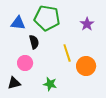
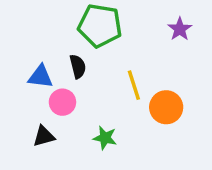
blue triangle: (18, 23) -> (40, 77), moved
purple star: (87, 24) -> (180, 29), moved

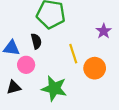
purple star: (180, 29) -> (104, 31), moved
green star: (105, 138) -> (54, 88), size x1.6

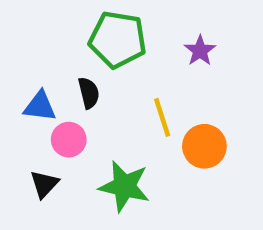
purple star: (104, 31) -> (200, 51), moved
black triangle: (14, 87) -> (44, 184), turned -32

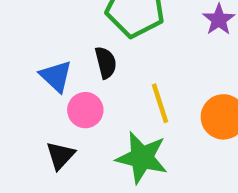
blue triangle: (40, 106) -> (56, 76), turned 36
yellow line: (162, 117) -> (160, 103), moved

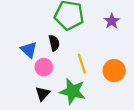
black triangle: (60, 155) -> (43, 94), moved

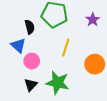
black semicircle: (54, 43) -> (30, 27), moved
yellow line: (82, 64) -> (66, 48), moved, turned 36

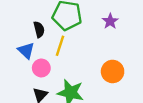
yellow line: (66, 48) -> (60, 46), moved

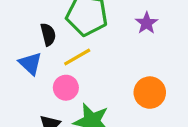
yellow line: (60, 46) -> (77, 57), turned 42
pink circle: (41, 68) -> (66, 88), moved

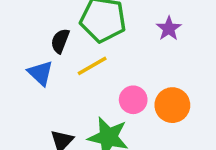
black semicircle: (48, 34) -> (60, 41), turned -145
pink circle: (66, 88) -> (133, 100), moved

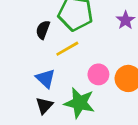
blue triangle: (41, 73) -> (46, 78), moved

